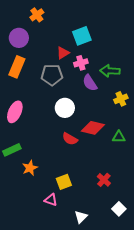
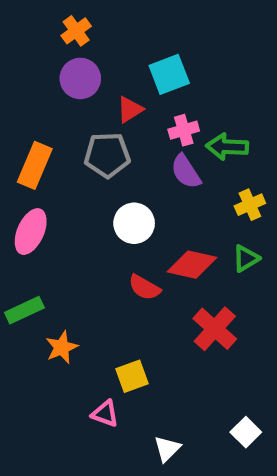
purple circle: (19, 38) -> (80, 78), moved
pink cross: (81, 63) -> (184, 130), moved
orange rectangle: (17, 67) -> (35, 165), moved
green triangle: (119, 137) -> (246, 258), moved, turned -32
red cross: (104, 180) -> (215, 329), moved, size x1.5

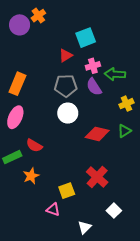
purple circle: (80, 78) -> (20, 25), moved
gray pentagon: (107, 155) -> (66, 86), moved
red semicircle: (144, 287) -> (34, 146), moved
red cross: (215, 329) -> (97, 177), moved
white square: (246, 432) -> (114, 211), moved

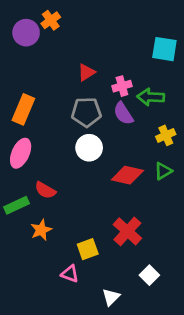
cyan square: (86, 38) -> (164, 49), moved, turned 30

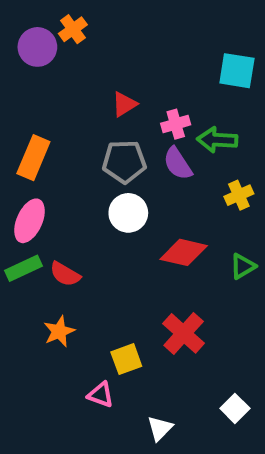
green triangle: (163, 171) -> (243, 266), moved
green rectangle: (16, 205) -> (24, 268), moved
white square: (149, 275) -> (235, 408), moved

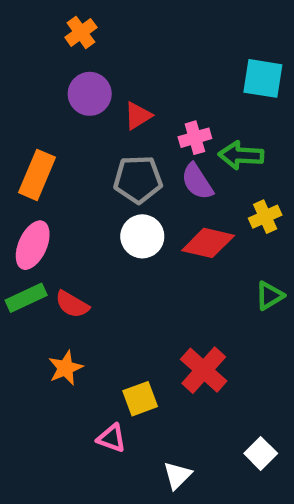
purple circle: (37, 47) -> (90, 94), moved
red diamond: (184, 252) -> (208, 243), moved

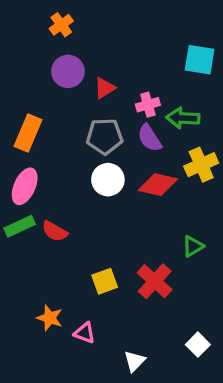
yellow cross: (265, 217) -> (201, 165), size x1.4
green triangle: (270, 296) -> (193, 246), moved
orange star: (66, 368) -> (50, 318), moved, turned -30
yellow square: (140, 399) -> (105, 281), moved

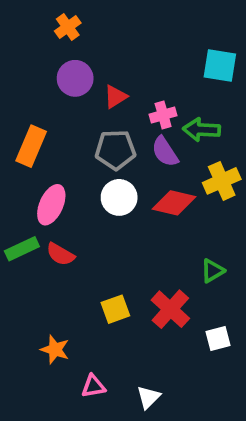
pink ellipse: (25, 186) -> (51, 205), moved
pink triangle: (85, 333) -> (93, 386), moved, turned -30
white square: (198, 345) -> (218, 339), moved, turned 30

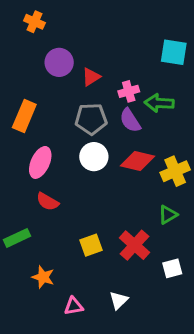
orange cross: (68, 27) -> (34, 22), moved, turned -30
yellow cross: (222, 181) -> (175, 171), moved
green rectangle: (22, 249) -> (17, 238), moved
white triangle: (148, 397) -> (119, 300), moved

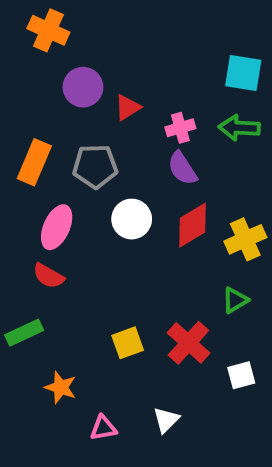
orange cross: (34, 22) -> (48, 30), size x1.4
green arrow: (159, 103) -> (239, 128), moved
gray pentagon: (91, 119) -> (95, 166), moved
red diamond: (137, 161) -> (193, 225), turned -44
red semicircle: (47, 202) -> (48, 276), moved

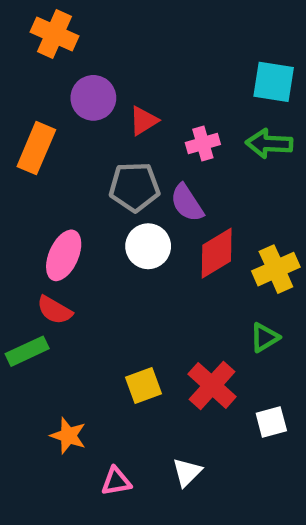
orange rectangle: (34, 162) -> (36, 148), moved
gray pentagon: (95, 166) -> (134, 187), moved
purple semicircle: (182, 168) -> (187, 203), moved
green rectangle: (24, 333) -> (27, 351), moved

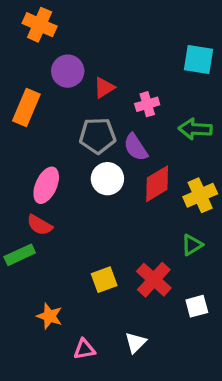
green arrow: (269, 144) -> (195, 129), moved

